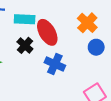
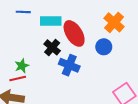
blue circle: (96, 47) -> (104, 47), moved
blue cross: (55, 64) -> (69, 65), moved

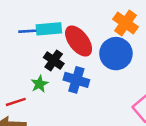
blue line: (23, 12) -> (27, 31), moved
blue circle: (104, 47) -> (116, 54), size x1.6
green star: (22, 66) -> (40, 84), moved

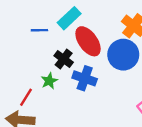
cyan rectangle: (49, 29) -> (69, 18), moved, turned -40
red line: (16, 102) -> (26, 97), turned -42

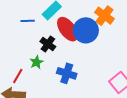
blue circle: (123, 55) -> (86, 30), moved
blue cross: (85, 78) -> (67, 73), moved

